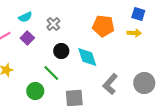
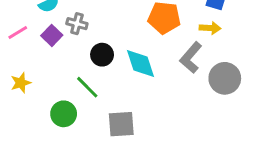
gray cross: (53, 24) -> (77, 24), moved, turned -32
gray circle: (144, 83) -> (225, 78), moved
gray L-shape: (110, 84) -> (191, 58), moved

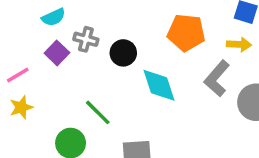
pink line: (18, 32) -> (18, 75), moved
black circle: (102, 55) -> (123, 53), moved

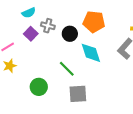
orange pentagon: (186, 33) -> (94, 22), moved
green line: (98, 112) -> (67, 69), moved

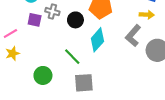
purple square: (31, 34) -> (35, 20), turned -32
cyan diamond: (91, 53) -> (97, 40), turned 60

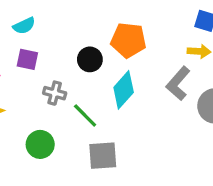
gray cross: (52, 12) -> (55, 93), moved

